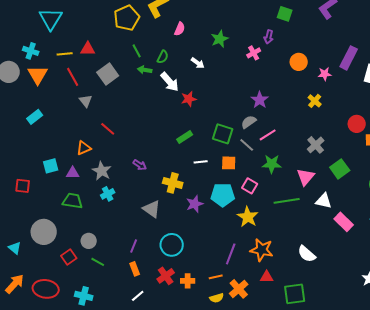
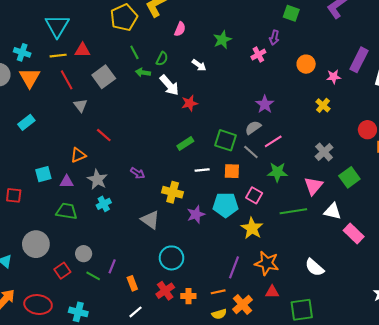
cyan triangle: (51, 19) -> (57, 26), moved
purple line: (134, 246) -> (112, 266), moved

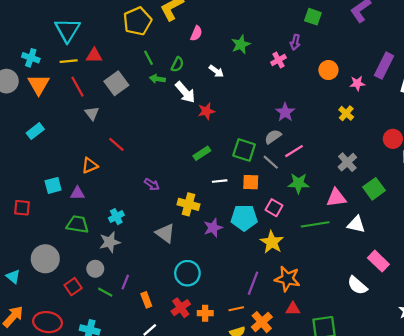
gray star: (97, 180) -> (110, 242), moved, turned 30
pink triangle: (313, 186) -> (336, 198), turned 42
pink rectangle: (354, 234) -> (378, 261), moved
white semicircle: (315, 267) -> (357, 285), moved

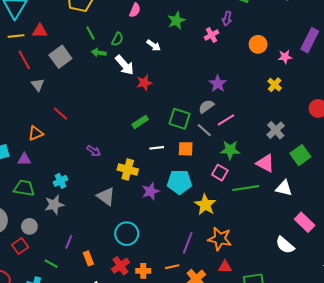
pink triangle: (336, 198) -> (265, 163), turned 36
pink square: (274, 208) -> (220, 173), moved
gray circle: (95, 269) -> (29, 226), moved
green line: (105, 292) -> (51, 264), moved

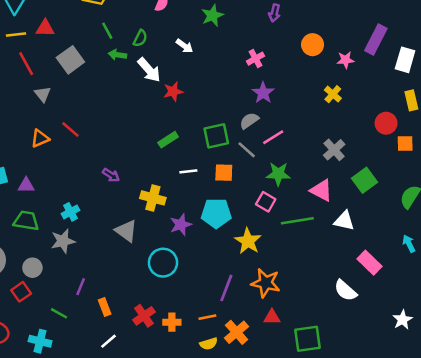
pink cross: (211, 35) -> (256, 59), moved
green square: (179, 119) -> (216, 136), turned -30
orange triangle: (36, 133) -> (40, 138), moved
cyan circle: (127, 234) -> (163, 263), moved

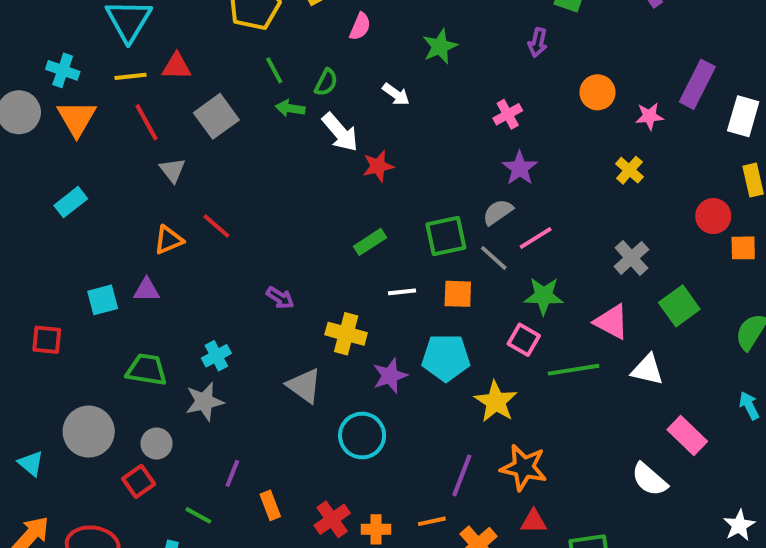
purple triangle: (26, 185) -> (147, 290), moved

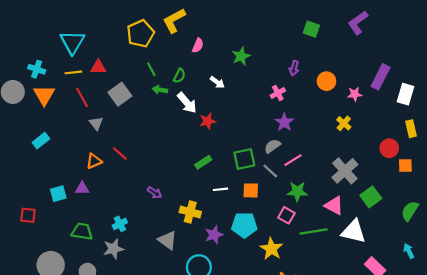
purple arrow: (538, 42) -> (294, 68), moved
gray cross: (631, 258) -> (345, 171), size x1.4
white triangle: (647, 370) -> (354, 231), size x1.4

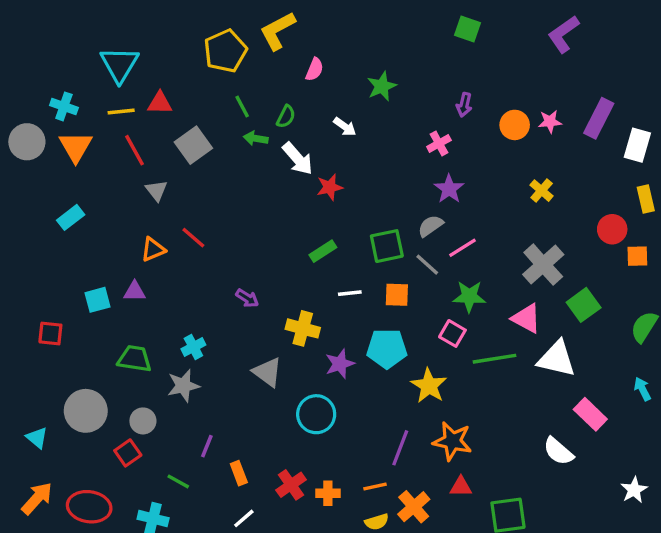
green square: (311, 29) -> (468, 29), moved
pink star: (355, 94) -> (550, 122), moved

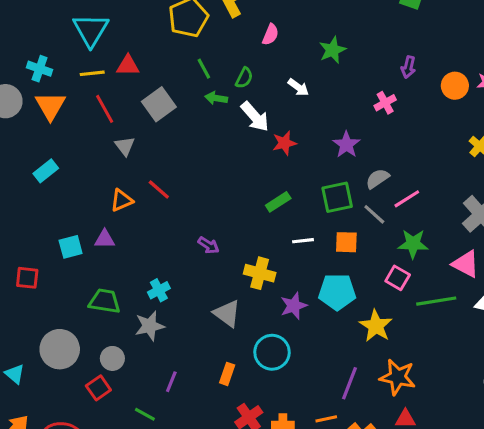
purple star: (449, 189) -> (346, 145), moved
orange rectangle: (239, 473) -> (227, 374), moved, turned 40

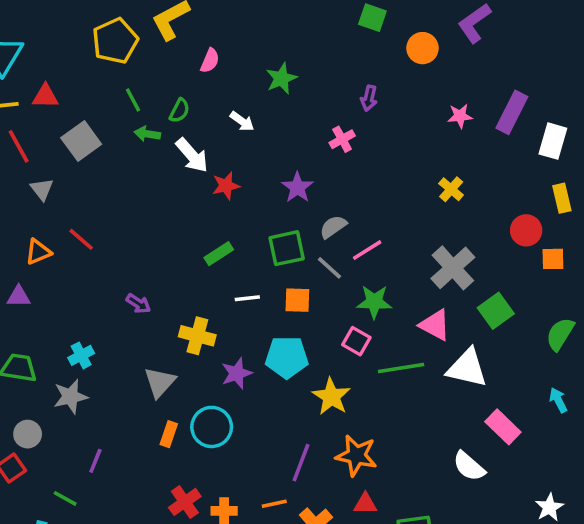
orange circle: (455, 86) -> (422, 48), moved
gray triangle: (227, 314) -> (160, 382), turned 36
orange rectangle: (227, 374) -> (169, 434), moved

